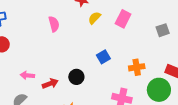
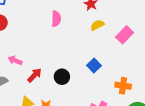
blue square: (103, 57) -> (94, 66), turned -32
red arrow: (50, 84) -> (35, 75), turned -42

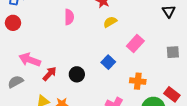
pink rectangle: (125, 35) -> (135, 43), moved
pink arrow: (15, 60) -> (30, 60), size x1.5

